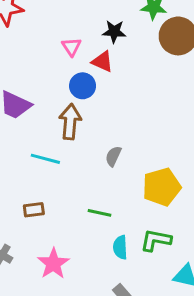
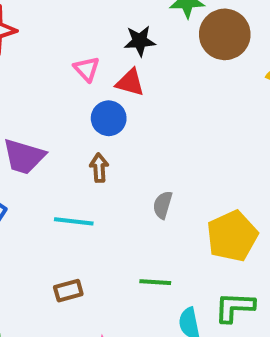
brown arrow: (70, 122) -> (99, 168), size x0.6

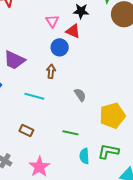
gray semicircle: (163, 205) -> (80, 95), turned 120
brown rectangle: (68, 291) -> (26, 131), turned 32

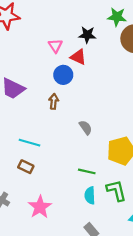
cyan line: (34, 96) -> (29, 143), moved
green line: (71, 133) -> (87, 171), moved
green L-shape: (108, 151) -> (116, 190), turned 65

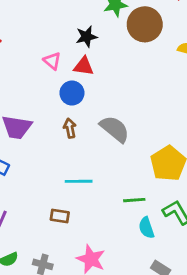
gray semicircle: (86, 128) -> (115, 129), moved, size x1.6
cyan line: (29, 143) -> (79, 181), moved

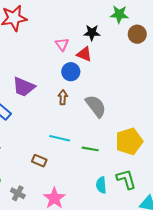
brown circle: (145, 24) -> (137, 34), size x0.7
green line: (134, 200) -> (90, 149), moved

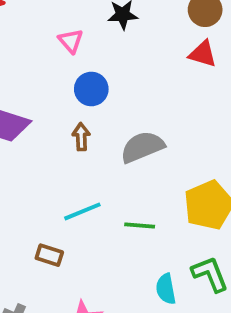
red triangle: (84, 54) -> (203, 54), moved
gray semicircle: (96, 106) -> (142, 147), turned -70
cyan line: (60, 138) -> (82, 211), turned -30

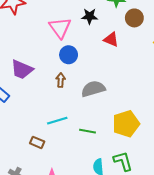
pink triangle: (71, 41) -> (60, 28), size x1.6
red triangle: (203, 54) -> (111, 39), moved

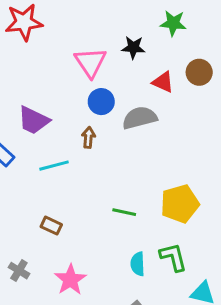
brown circle: (134, 18) -> (199, 72), moved
gray semicircle: (93, 89) -> (140, 118), moved
cyan line: (57, 121) -> (54, 166), moved

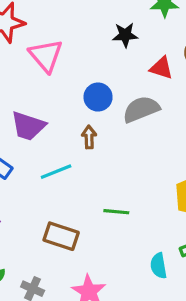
pink triangle: (90, 62) -> (46, 56), moved
green line: (124, 212) -> (116, 212), moved
brown rectangle: (51, 226) -> (61, 236), size x1.5

